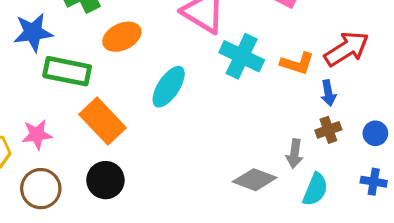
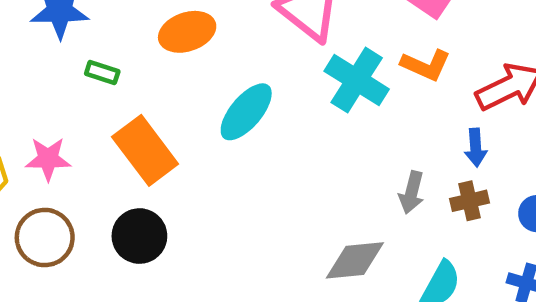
orange L-shape: (297, 63) -> (426, 65), moved
green rectangle: (67, 71) -> (102, 72), size x0.5
gray arrow: (295, 154) -> (412, 192), moved
gray diamond: (255, 180) -> (355, 260), turned -33

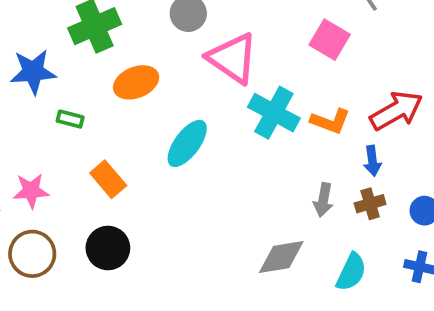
orange L-shape: (426, 65) -> (330, 121), moved
orange rectangle: (145, 150) -> (108, 179), size x0.7

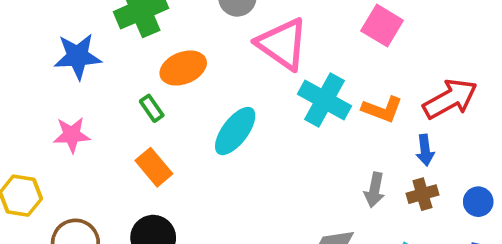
green rectangle: (70, 119) -> (152, 108), moved, turned 40
pink star: (31, 191) -> (72, 135), moved

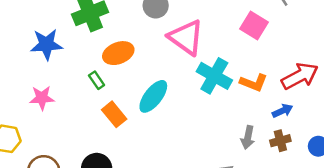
blue arrow: (425, 150) -> (282, 111), turned -108
orange rectangle: (154, 167) -> (114, 114), moved

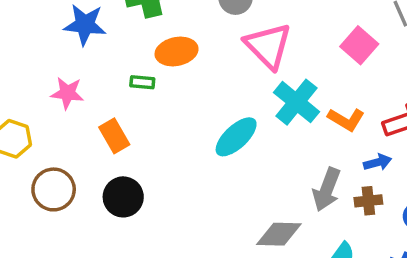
green rectangle: (97, 80) -> (142, 82), turned -60
cyan ellipse: (153, 96) -> (236, 137), moved
orange rectangle: (114, 114) -> (114, 136), moved
gray arrow: (248, 137) -> (327, 189), size x1.4

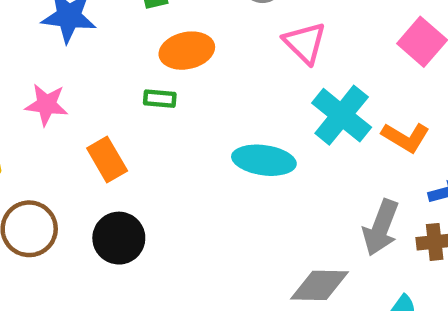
pink triangle: (268, 46) -> (305, 43), size x0.7
green rectangle: (142, 82) -> (160, 99), moved
cyan ellipse: (236, 137) -> (264, 160), turned 51

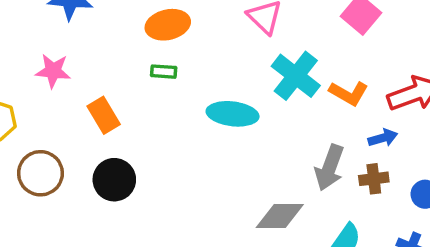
green rectangle: (160, 99) -> (164, 72), moved

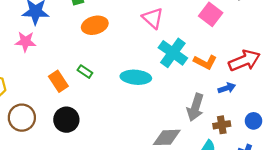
pink star: (53, 71) -> (25, 42), moved
green rectangle: (164, 72) -> (85, 72), moved, turned 32
brown cross: (374, 179) -> (222, 125), moved

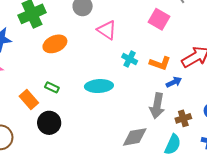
cyan cross: (173, 53) -> (130, 59), size x0.6
blue arrow: (227, 88) -> (174, 82), moved
black circle: (66, 120) -> (49, 123), moved

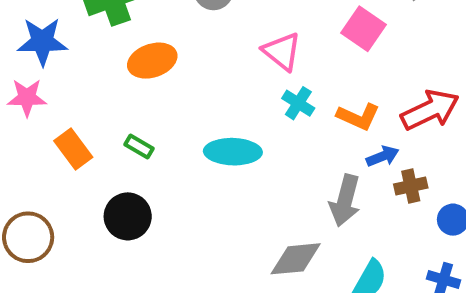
pink triangle: (107, 30) -> (282, 51), moved
orange rectangle: (29, 100) -> (73, 149), moved
brown cross: (183, 118) -> (411, 186), moved

